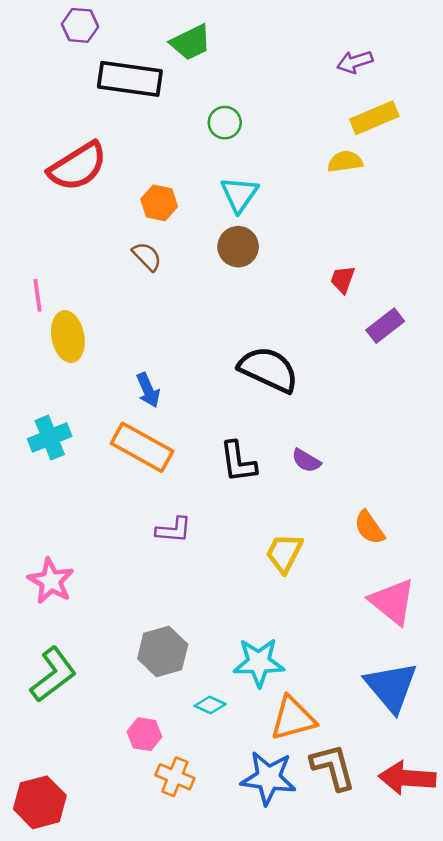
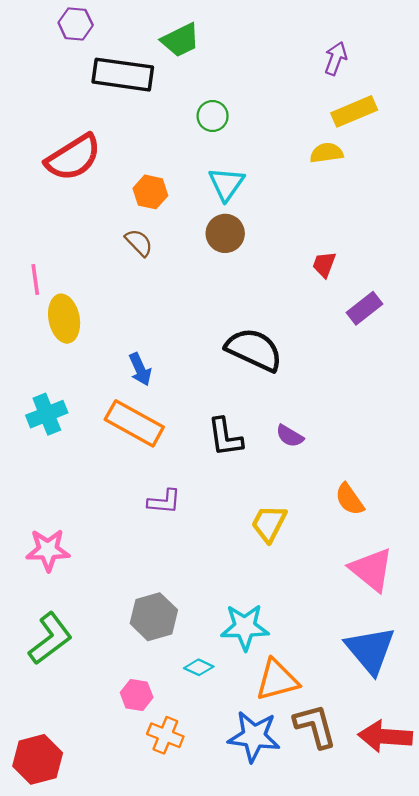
purple arrow: (355, 62) -> (336, 58), turned 128
pink star: (51, 581) -> (48, 550), turned -30

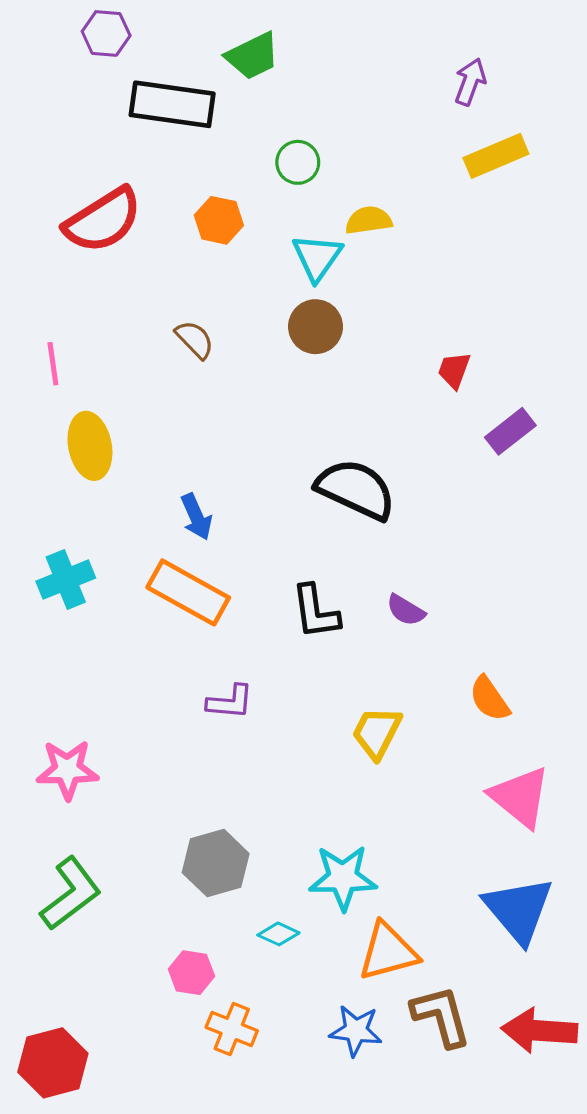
yellow semicircle: (326, 153) -> (369, 220), moved
orange hexagon: (150, 192) -> (219, 220), moved
pink line: (35, 279) -> (53, 364), moved
blue star: (254, 736) -> (356, 1031), size x0.7

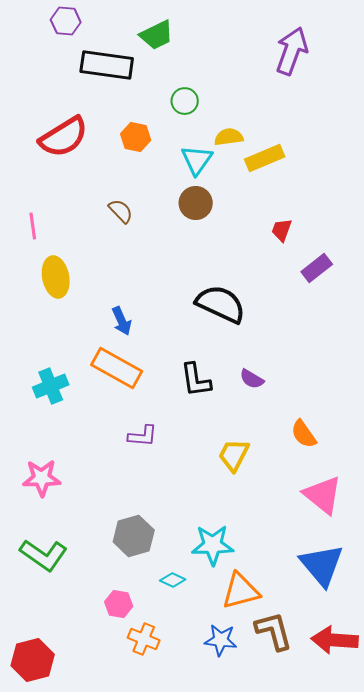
purple arrow: (470, 82) -> (292, 51), size x1.6
yellow rectangle: (496, 156) -> (265, 158), moved
cyan cross: (66, 580) -> (51, 386), moved
green L-shape: (71, 894) -> (44, 555), turned 72

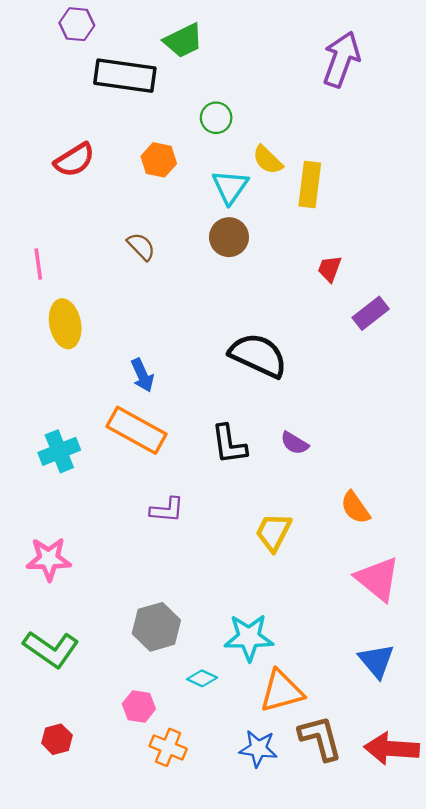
red semicircle: (64, 137) -> (74, 160), size x0.7
yellow semicircle: (229, 137) -> (268, 160), turned -128
yellow rectangle: (265, 158) -> (310, 184), turned -60
blue triangle: (322, 565) -> (376, 661), size x0.7
red hexagon: (33, 660) -> (57, 739), moved, size x0.6

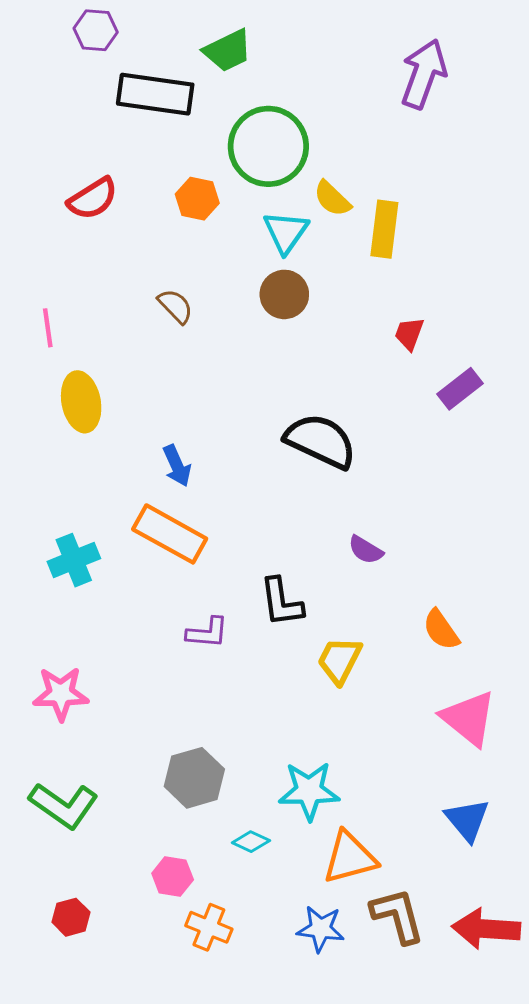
green circle: (216, 118) -> (268, 146), size x2.0
black L-shape: (229, 444) -> (281, 602), moved

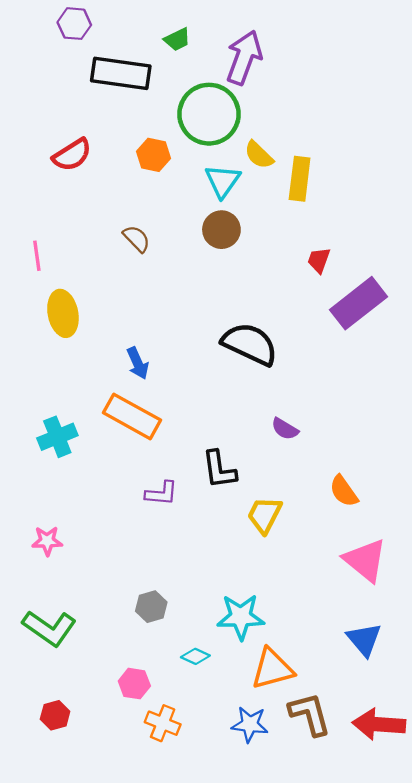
green trapezoid: (228, 51) -> (177, 39), size x0.7
purple arrow: (424, 74) -> (244, 58), moved
purple rectangle: (460, 389) -> (358, 303), size x1.6
pink star: (61, 694) -> (47, 541), size x0.7
gray hexagon: (194, 778) -> (151, 607), size x0.7

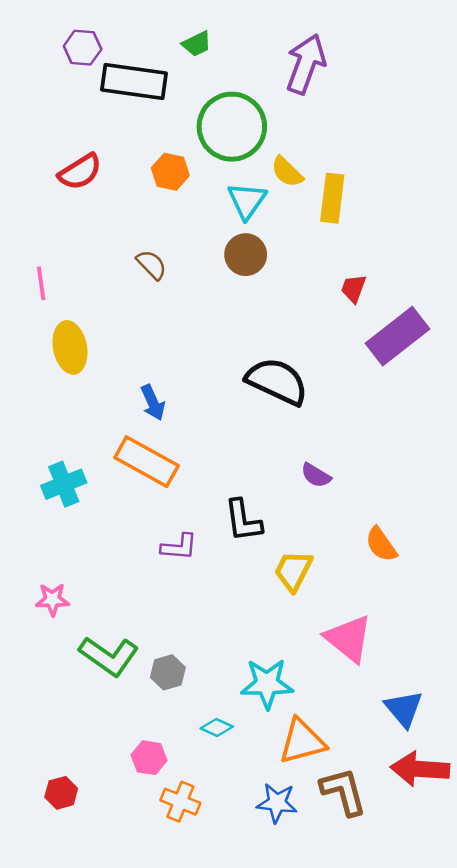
purple hexagon: (74, 24) -> (83, 48), moved
purple arrow: (244, 58) -> (306, 64), moved
pink triangle: (365, 560) -> (348, 638), moved
green L-shape: (49, 628) -> (109, 656), moved
red arrow: (379, 724) -> (420, 769), moved

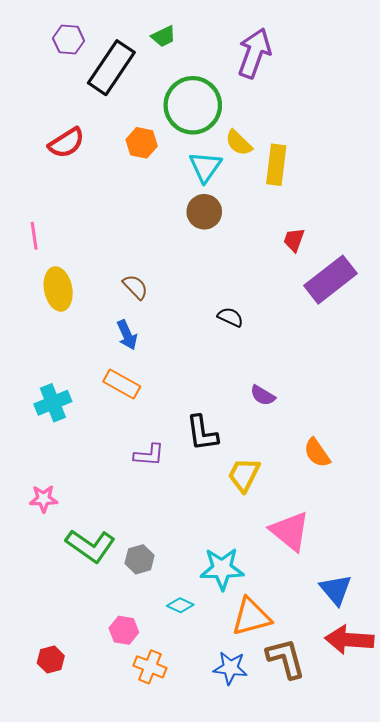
black rectangle: (134, 81) -> (111, 68), turned -64
brown semicircle: (152, 265) -> (135, 287), moved
black semicircle: (277, 381) -> (230, 317), size x0.5
orange rectangle: (147, 462) -> (122, 384), size x0.7

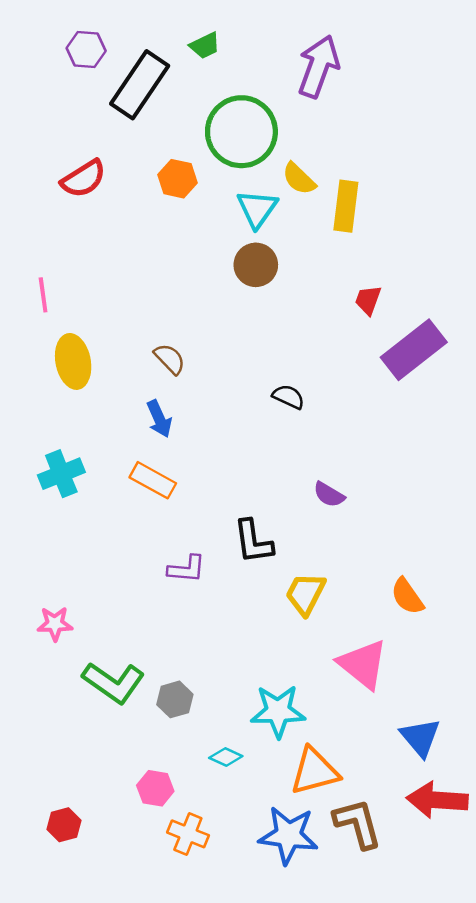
cyan cross: (53, 403) -> (61, 474), moved
orange semicircle: (317, 453) -> (407, 596), moved
blue star: (230, 668) -> (288, 835), size x1.4

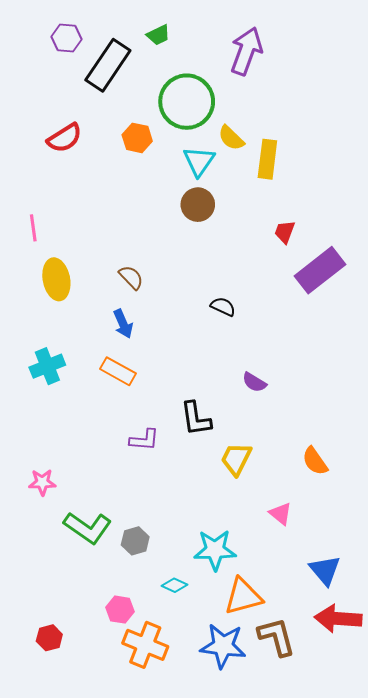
pink triangle: (363, 664) -> (281, 514), size x0.6
orange cross: (188, 834) -> (145, 645), size x1.4

